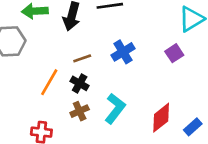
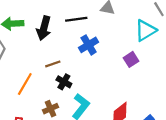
blue cross: (123, 52) -> (89, 45), moved
black cross: (80, 83) -> (64, 82), moved

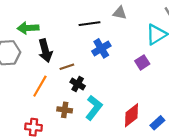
black arrow: (44, 28) -> (45, 51), moved, turned -30
brown cross: (51, 109) -> (65, 110), turned 32

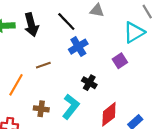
black line: (89, 24) -> (66, 21), turned 54
black arrow: (45, 51) -> (31, 25), moved
black cross: (78, 84) -> (89, 83), moved

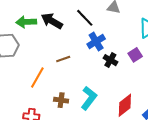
black arrow: (31, 25) -> (52, 21), turned 135
black cross: (89, 83) -> (110, 60), moved

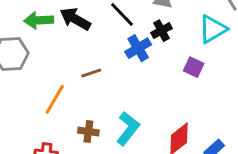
purple square: (135, 55) -> (194, 67), turned -32
black cross: (110, 60) -> (162, 31), moved, turned 32

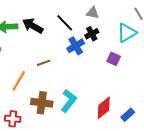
brown cross: (88, 131) -> (42, 103), size x1.5

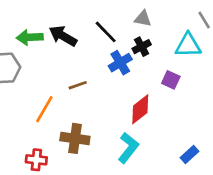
cyan triangle: (127, 33) -> (188, 45), turned 30
cyan L-shape: (69, 101) -> (128, 148), moved
red diamond: (104, 108) -> (140, 109), moved

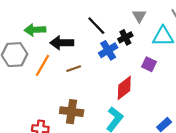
gray triangle: (143, 19) -> (139, 16), moved, turned 48
black arrow: (63, 36) -> (62, 43), moved, turned -30
orange line: (44, 109) -> (43, 65), moved

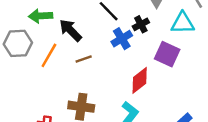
black arrow: (62, 43) -> (70, 30), turned 45
purple square: (149, 64) -> (167, 54), size x1.5

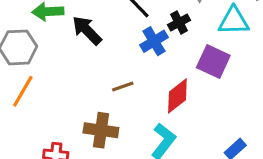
orange line: (49, 55) -> (23, 91), moved
brown line: (84, 59) -> (123, 86), moved

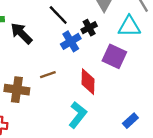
red diamond: (177, 96) -> (88, 82), turned -50
brown cross: (101, 130) -> (17, 90), moved

